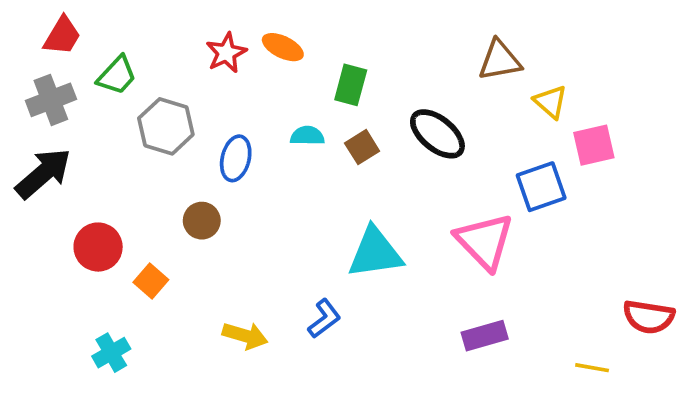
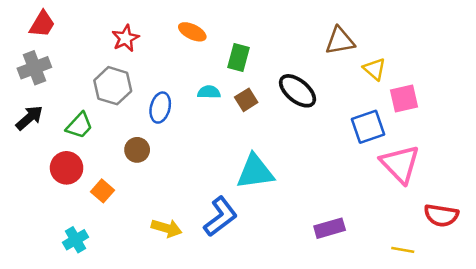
red star: (226, 53) -> (126, 38), moved
green trapezoid: (117, 75) -> (79, 126), moved
black arrow: (43, 173) -> (29, 118), size x0.7
pink triangle: (485, 241) -> (400, 164), moved
blue L-shape: (324, 319) -> (221, 217), size x1.5

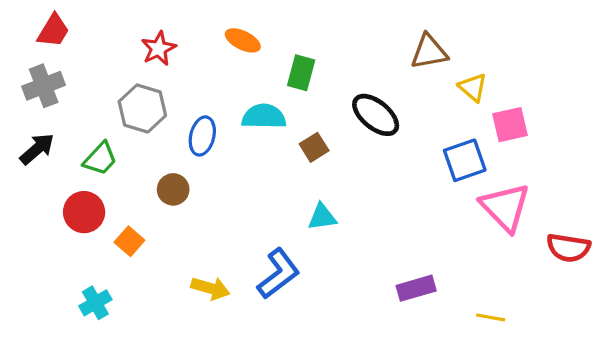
cyan semicircle: (209, 92) -> (264, 117), size x1.5
brown square: (246, 100) -> (314, 147), moved
cyan triangle: (255, 172) -> (322, 217), size x0.6
red semicircle: (441, 215) -> (568, 248), moved
yellow line: (403, 250) -> (491, 317), moved

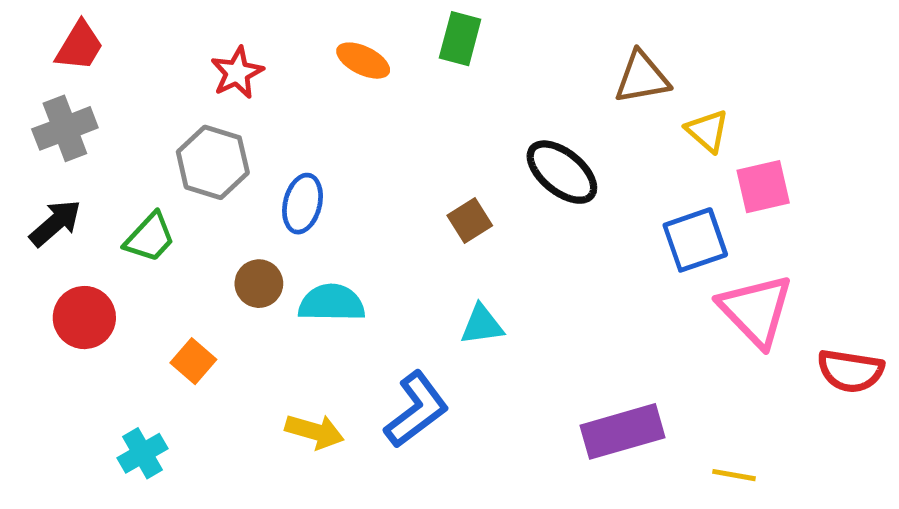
green rectangle: (301, 73) -> (460, 39), moved
cyan semicircle: (264, 117) -> (332, 303), moved
red circle: (84, 212) -> (84, 318), moved
purple rectangle: (416, 288) -> (623, 431), size x1.4

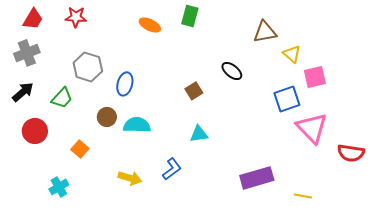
red star: (237, 73) -> (76, 17), moved, turned 30
black ellipse: (562, 172) -> (232, 71), size x0.7
blue L-shape: (416, 410) -> (172, 169), size x0.7

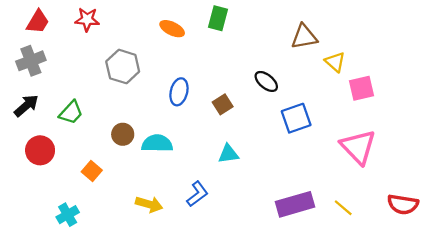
gray hexagon: (88, 67) -> (123, 67), moved
blue ellipse: (125, 84) -> (179, 92), moved
blue square: (287, 99) -> (296, 118), moved
red semicircle: (351, 153) -> (403, 204), moved
yellow line: (303, 196) -> (343, 208), moved, turned 30

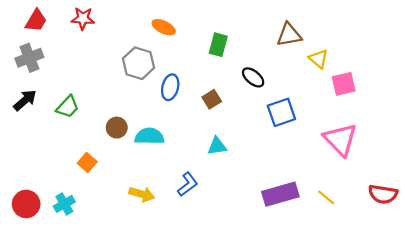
green rectangle: (218, 18) -> (218, 45), moved
gray hexagon: (123, 67) -> (139, 63), moved
red circle: (40, 150) -> (26, 204), moved

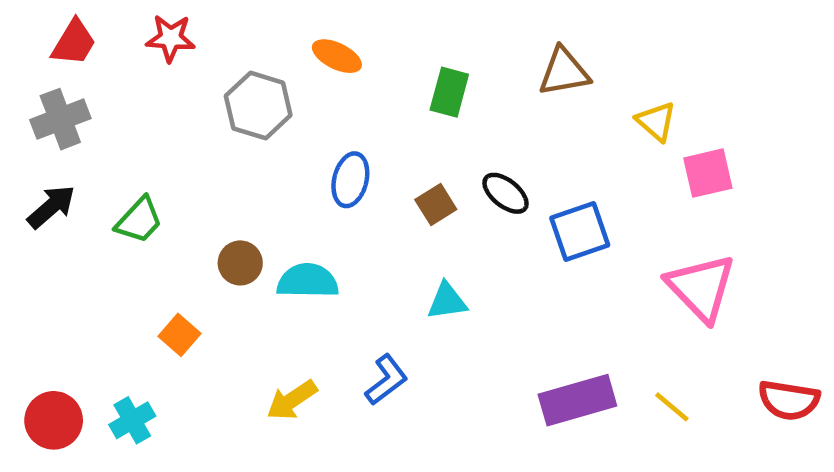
brown triangle: (289, 35) -> (564, 72), moved
gray hexagon: (139, 63) -> (258, 106), moved
black ellipse: (253, 77) -> (506, 193), moved
yellow arrow: (142, 194) -> (292, 400), turned 130

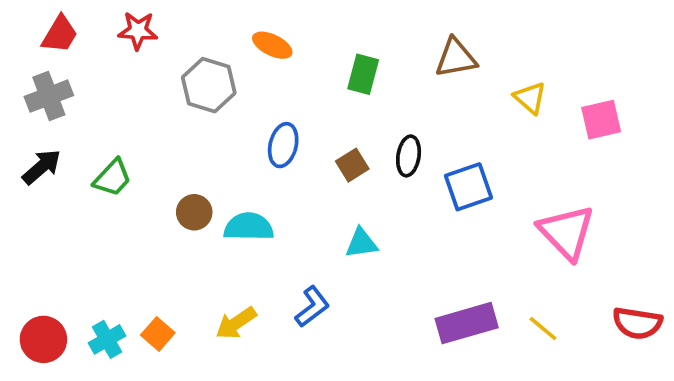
pink square: (708, 173) -> (601, 120), moved
black ellipse: (506, 193) -> (409, 156), turned 60
orange square: (180, 335) -> (158, 334), moved

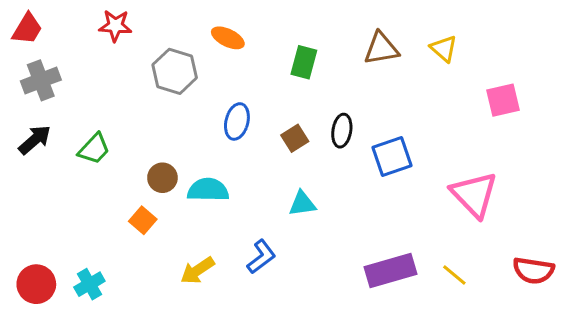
red trapezoid: (60, 34) -> (27, 29), moved
yellow triangle: (530, 98) -> (444, 49), moved
orange square: (158, 334) -> (143, 220), moved

